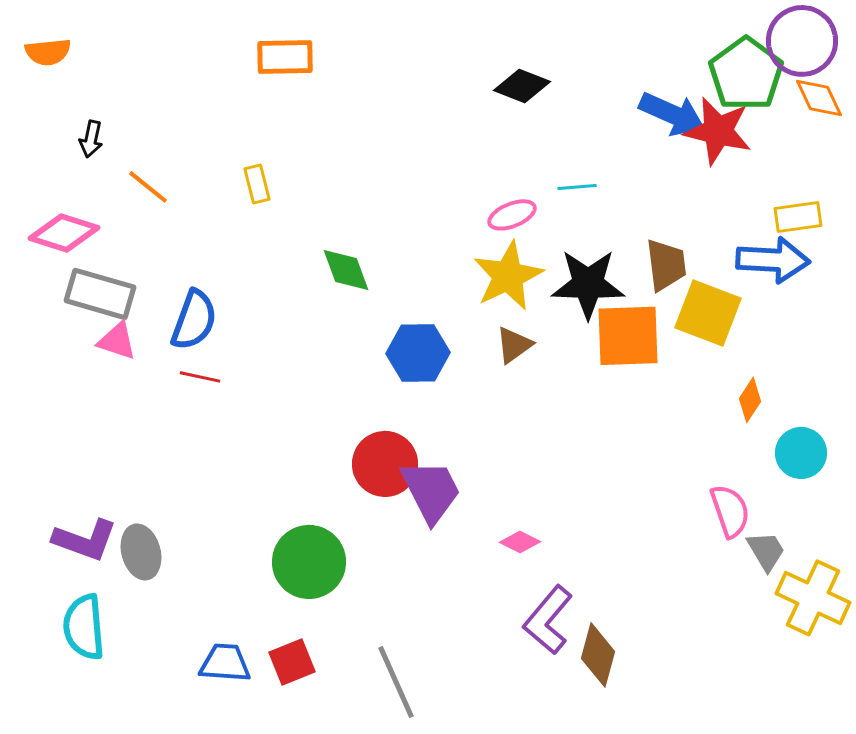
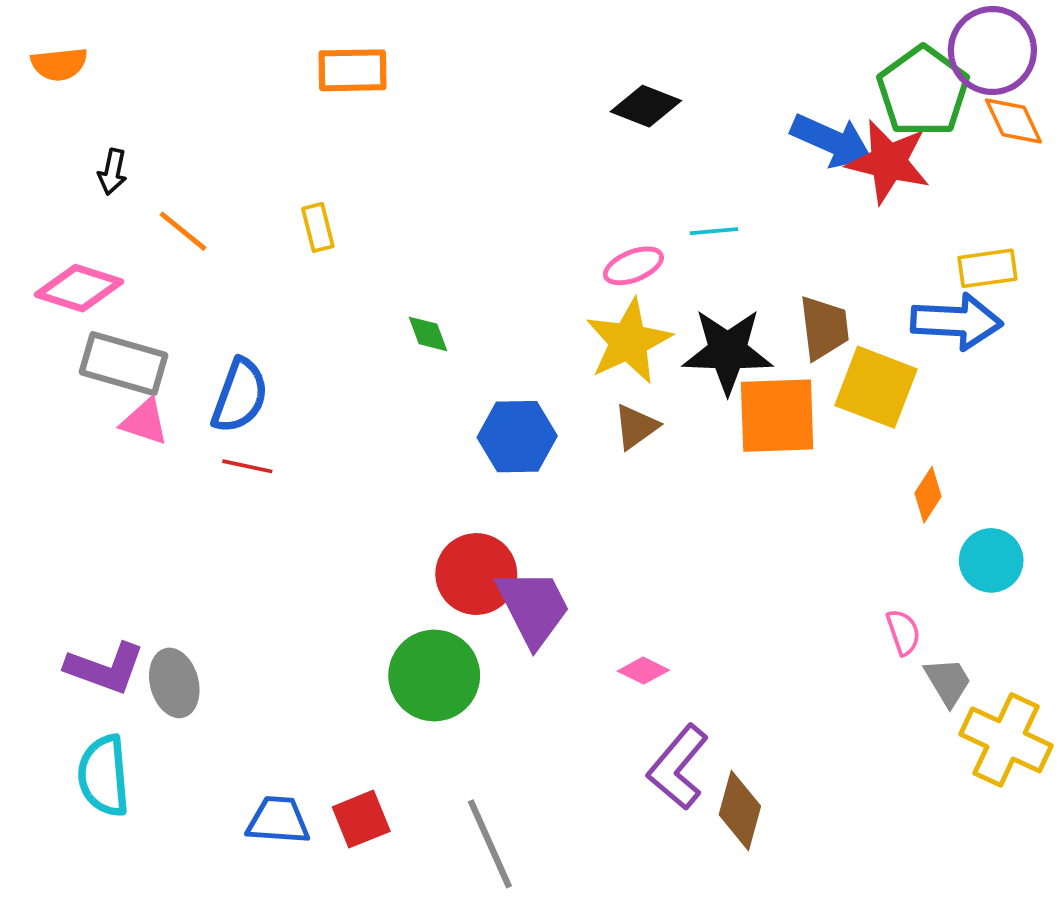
green diamond: (346, 270) -> (428, 334), size x0.7
pink semicircle: (730, 511) -> (903, 632), size x0.7
green circle: (309, 562) -> (434, 676), moved

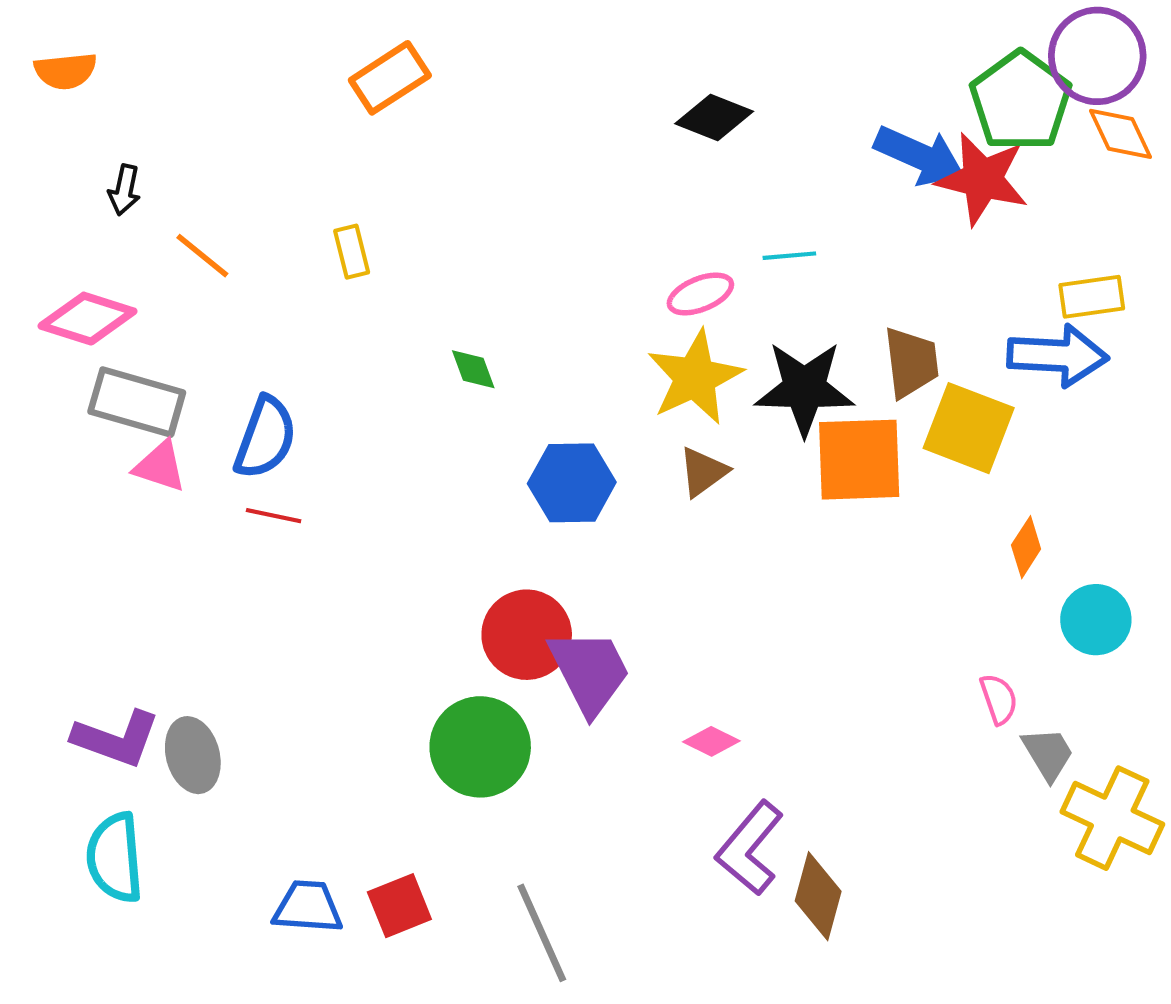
orange rectangle: (353, 70) -> (390, 78), turned -32

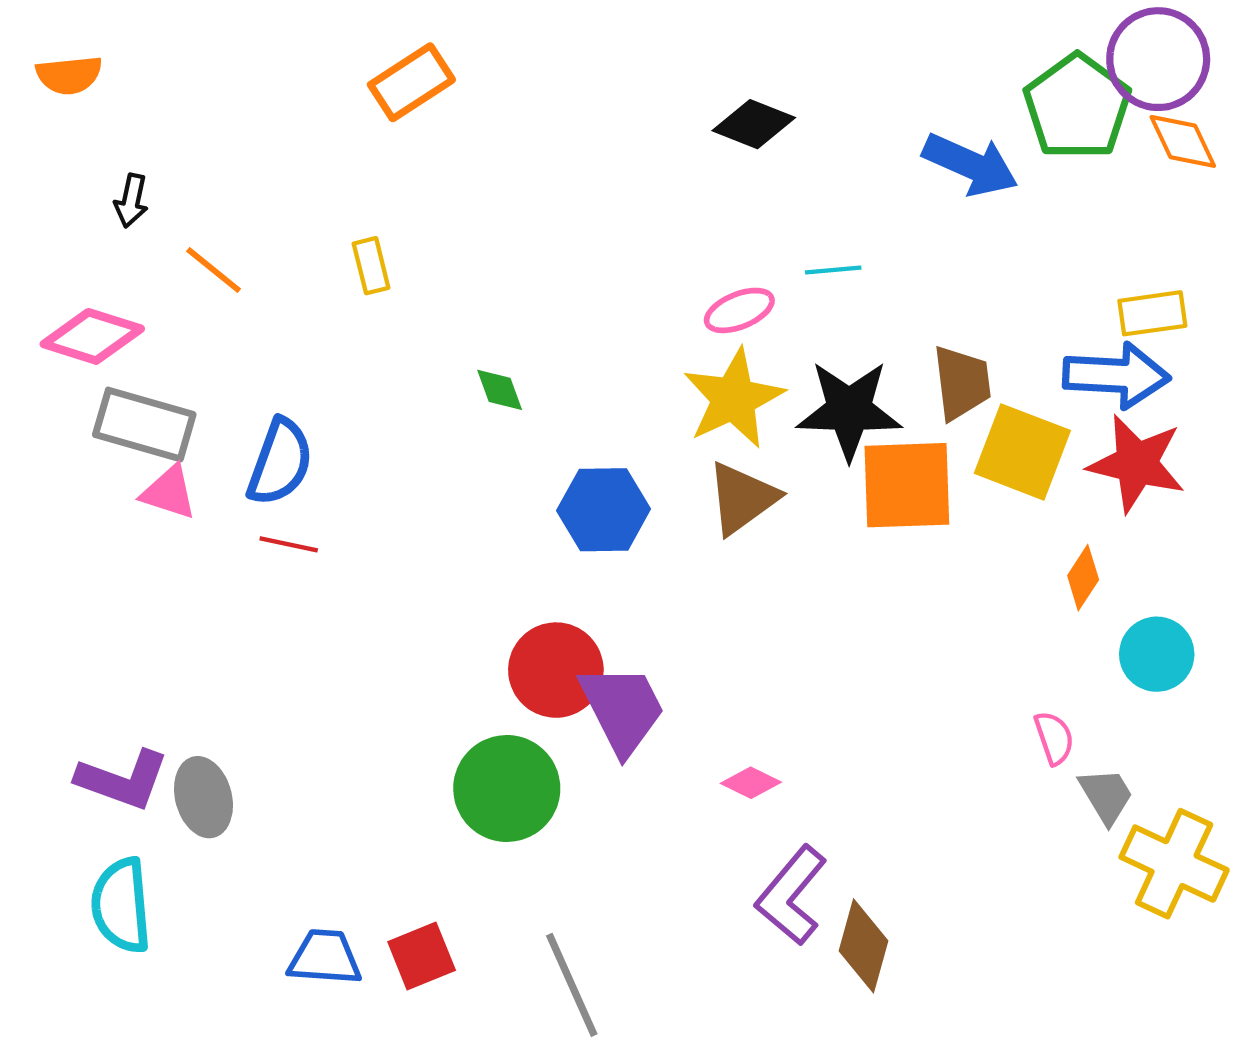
red star: (982, 179) -> (1137, 464), moved
brown triangle: (703, 472) -> (742, 498), size x1.4

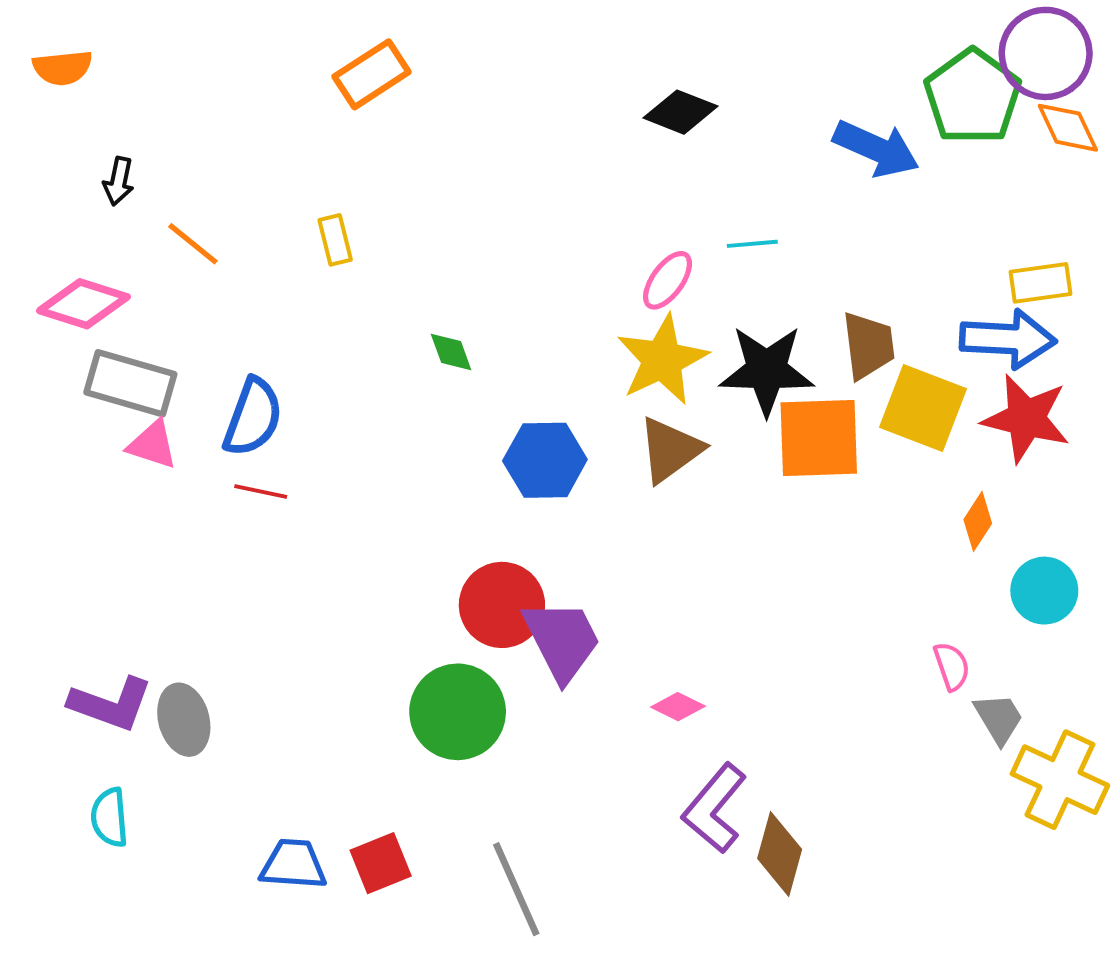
pink ellipse: (739, 310) -> (668, 280), turned -32
cyan semicircle: (121, 905) -> (109, 817), size x0.7

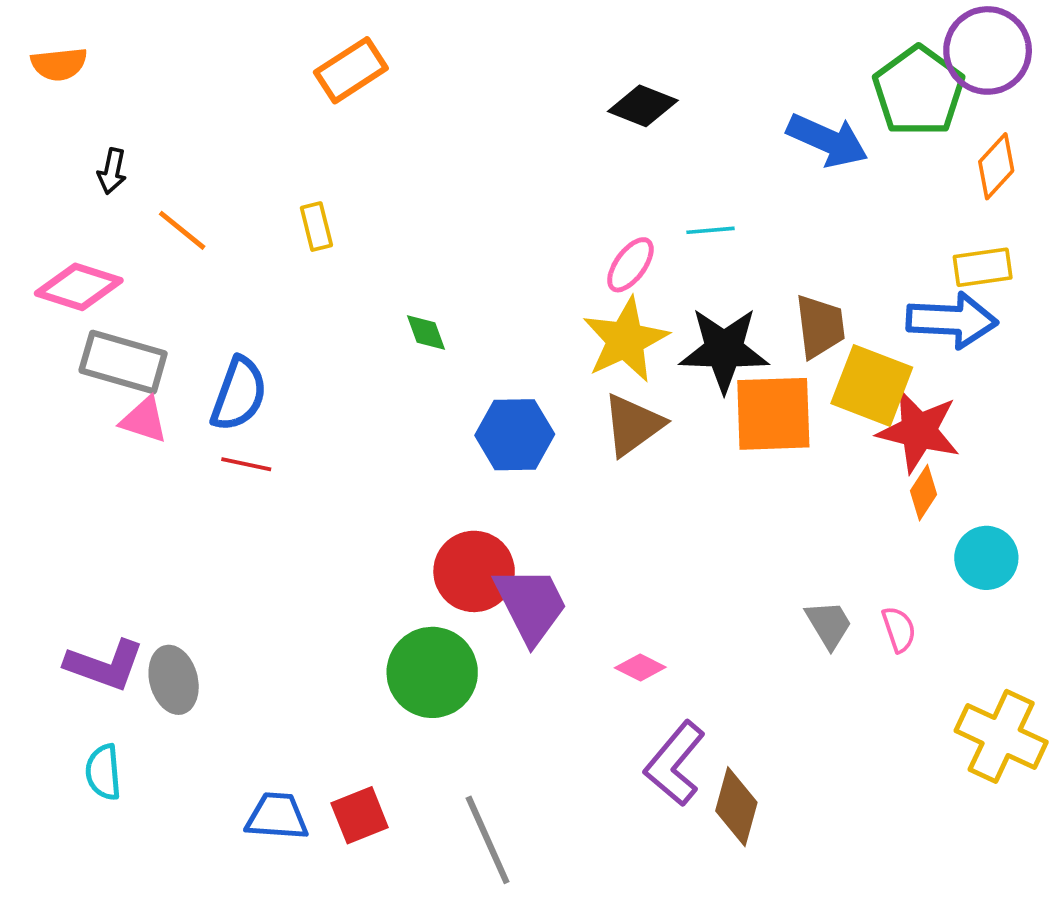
orange diamond: (1068, 128) -> (996, 166), moved, turned 68
red star: (1026, 418) -> (919, 431), moved
gray trapezoid: (999, 718) -> (829, 624), moved

